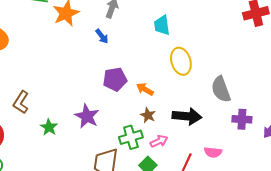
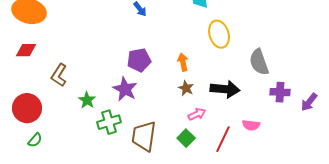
purple pentagon: (115, 79) -> (139, 60), moved
orange arrow: (145, 89) -> (183, 62), turned 48
green cross: (131, 137) -> (109, 122), moved

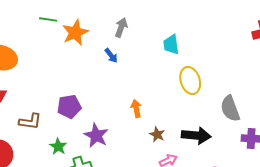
purple pentagon: (139, 60) -> (69, 106), moved
orange arrow: (183, 62) -> (136, 108), moved
brown L-shape: (59, 75) -> (30, 121), turned -115

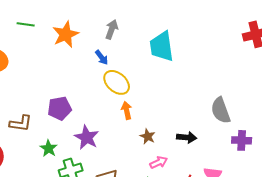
green line: (48, 19) -> (26, 24), moved
cyan trapezoid: (171, 44) -> (162, 46), size x1.5
yellow ellipse: (190, 80) -> (117, 82), moved, turned -32
black arrow: (196, 135) -> (187, 137), size x0.7

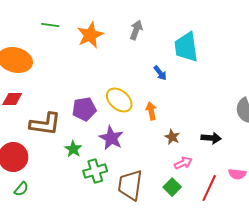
blue arrow: (102, 57) -> (160, 73), moved
yellow ellipse: (117, 82) -> (119, 100), moved
brown L-shape: (21, 123) -> (45, 124), size x1.4

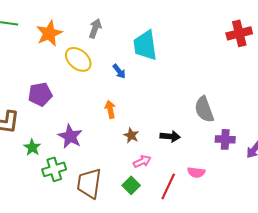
yellow ellipse: (119, 100) -> (78, 59), moved
purple pentagon: (84, 109) -> (40, 94), moved

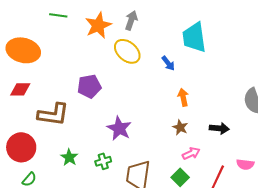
gray arrow: (95, 28) -> (131, 20), moved
orange arrow: (110, 109) -> (183, 97), moved
green star: (32, 147) -> (69, 157), moved
green cross: (54, 169) -> (103, 161), size x0.7

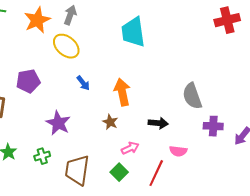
blue arrow: (168, 63) -> (83, 83), moved
orange arrow: (183, 97) -> (122, 92), size x1.5
brown star: (180, 127) -> (110, 122), moved
pink semicircle: (245, 164) -> (178, 151), moved

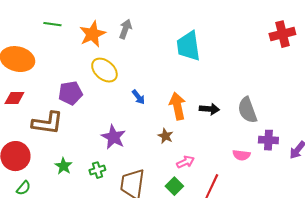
yellow ellipse: (66, 46) -> (104, 70), moved
purple pentagon: (28, 81) -> (70, 93), moved
black arrow: (158, 123) -> (209, 109), moved
pink semicircle: (178, 151) -> (241, 155), moved

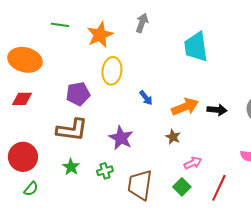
gray arrow: (125, 29) -> (142, 23), moved
yellow ellipse: (104, 70) -> (112, 71), turned 56
orange arrow: (177, 106) -> (185, 107), turned 80
brown L-shape: (47, 123) -> (72, 130), moved

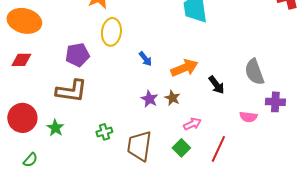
black arrow: (217, 110) -> (216, 85), moved, turned 48
purple star: (121, 138) -> (149, 99), moved, size x0.7
green star: (71, 167) -> (55, 128), moved
green semicircle: (31, 189) -> (30, 160), moved

